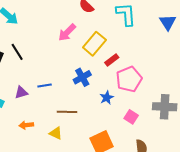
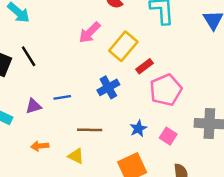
blue star: (107, 98) -> (138, 129), moved

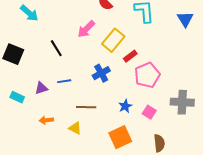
black line: (29, 56) -> (56, 48), moved

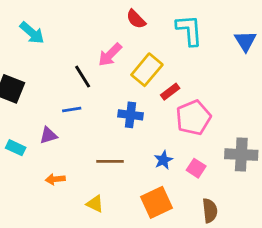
black line: (56, 48) -> (83, 77), moved
blue cross: (101, 73) -> (130, 115), turned 36
blue line: (64, 81) -> (72, 109), moved
yellow triangle: (75, 128) -> (95, 204), moved

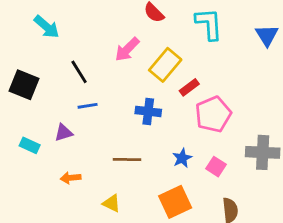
black line: (83, 77) -> (79, 72), moved

